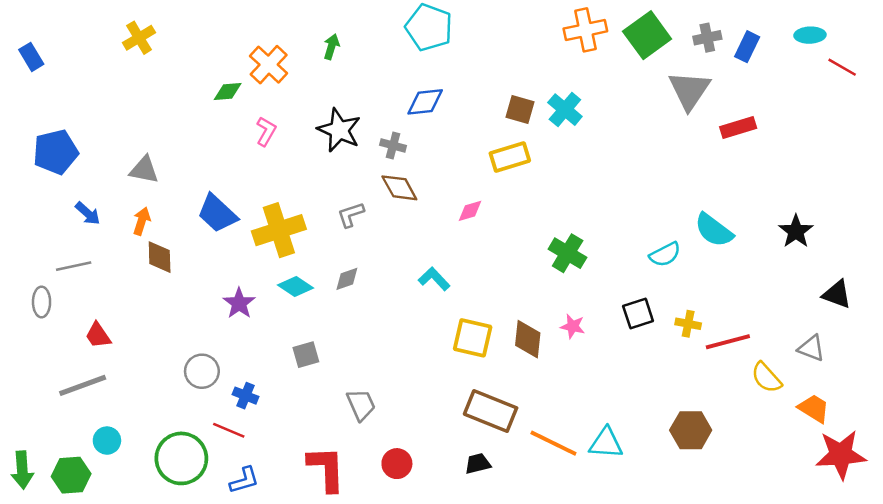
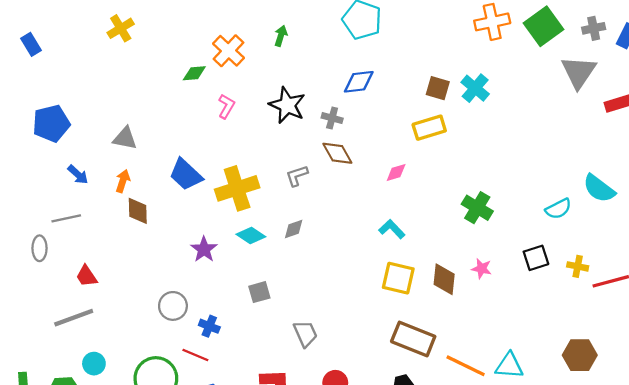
cyan L-shape: (434, 279) -> (392, 229), moved

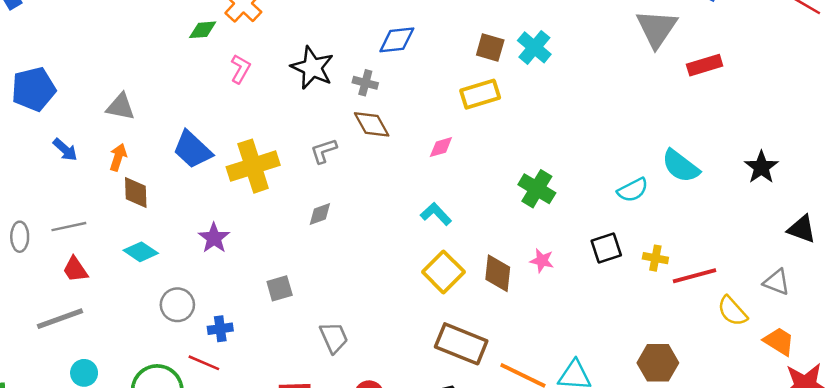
gray line: (66, 218) -> (69, 227), moved
cyan diamond: (251, 235) -> (141, 252), moved
yellow square: (398, 278) -> (443, 272), turned 32
blue cross: (209, 326) -> (220, 329), turned -30

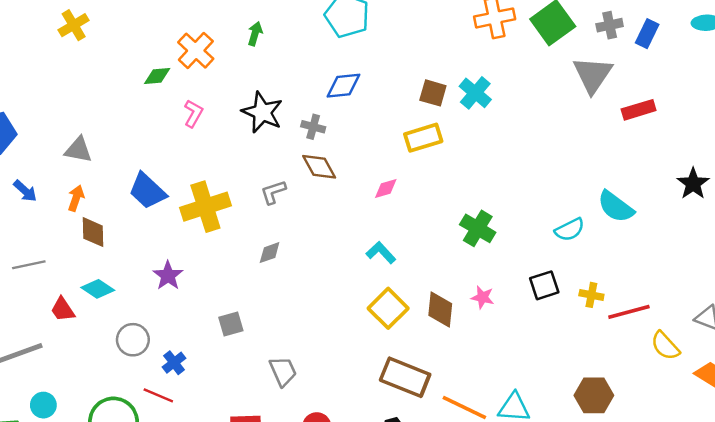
black star: (761, 167) -> (693, 184), moved
red trapezoid: (75, 269) -> (63, 309), moved
blue cross: (220, 329) -> (174, 363), turned -30

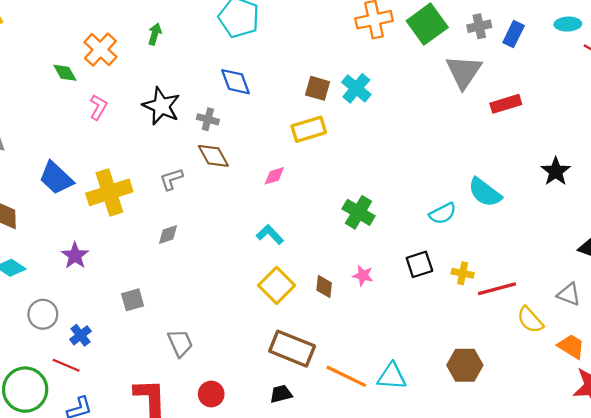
green diamond: (157, 76) -> (65, 73), turned 65
blue diamond: (343, 86) -> (236, 82), turned 76
brown diamond: (440, 309) -> (324, 287), size x0.7

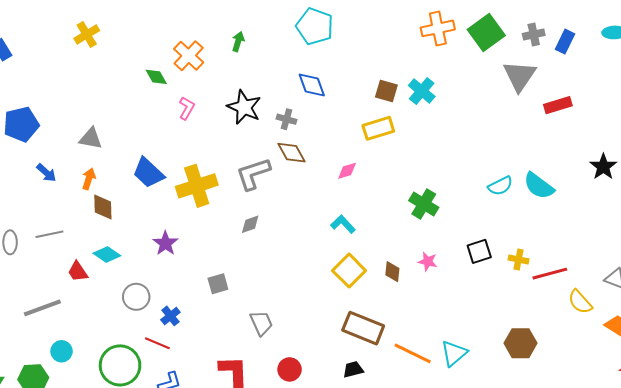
gray L-shape: (171, 179) -> (253, 174), size x1.6
cyan semicircle: (443, 213) -> (500, 186), moved
cyan triangle: (392, 376) -> (454, 353), turned -44

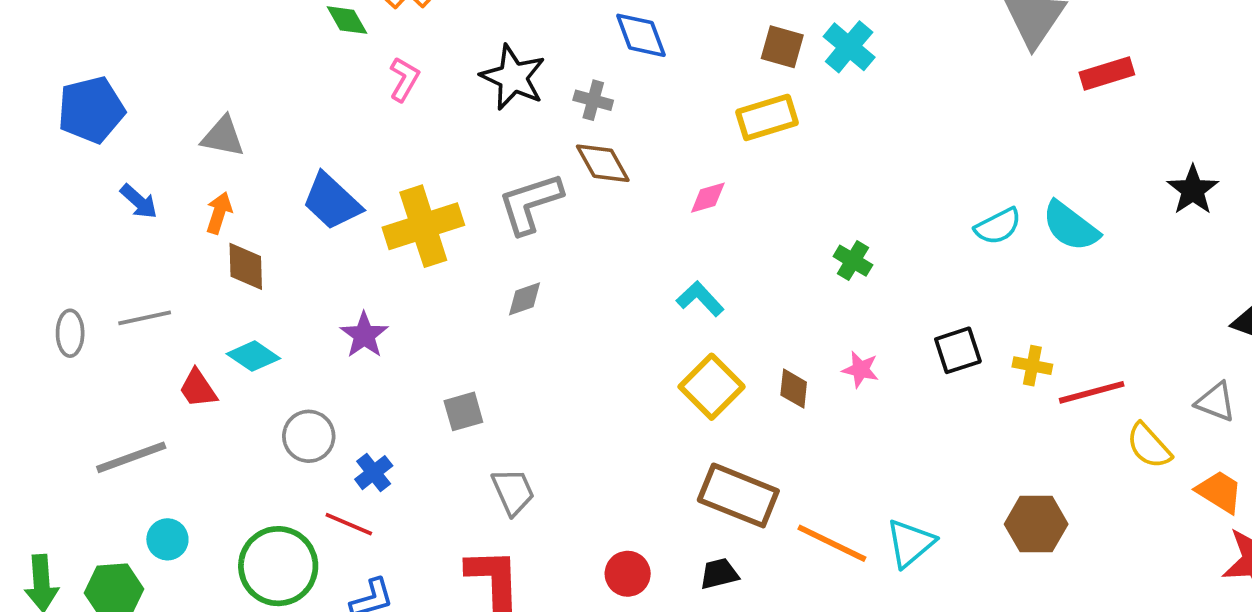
green cross: (424, 204) -> (853, 261), size x0.7
gray trapezoid: (261, 323) -> (513, 492), moved
red circle: (290, 369) -> (628, 574), moved

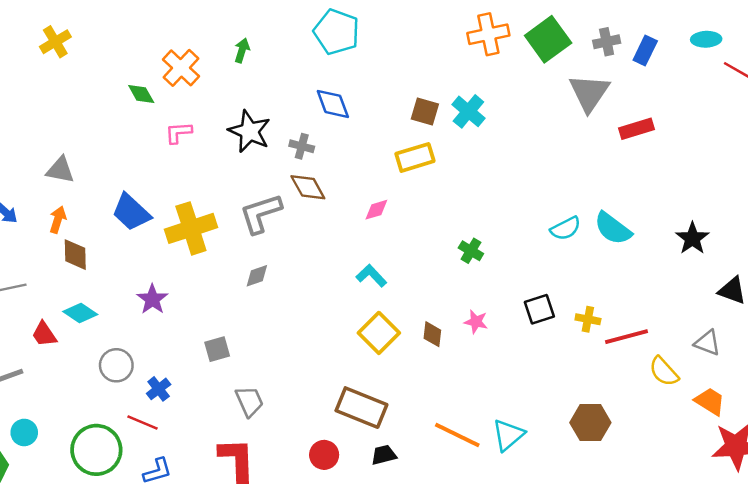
pink L-shape: (404, 79) -> (179, 133), turned -124
black star: (1193, 190) -> (692, 238), moved
brown rectangle: (738, 495) -> (361, 408), moved

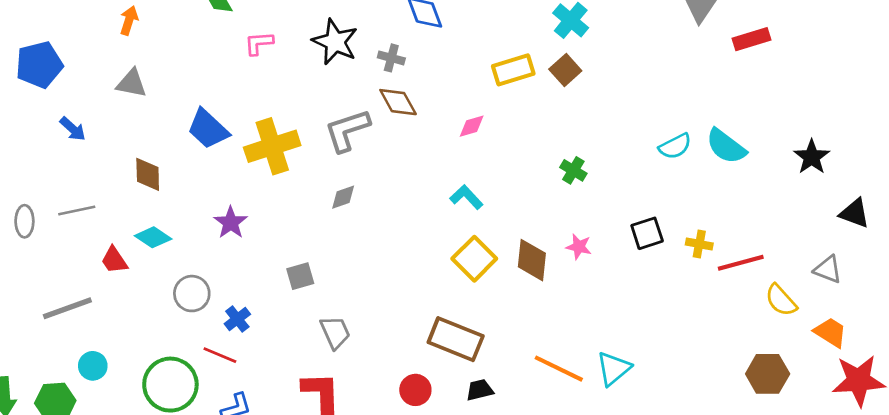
brown square: (425, 111) -> (565, 70), moved, turned 32
orange arrow: (58, 220) -> (129, 20), moved
brown diamond: (432, 334) -> (532, 260), size x1.5
brown hexagon: (590, 423) -> (768, 374), moved

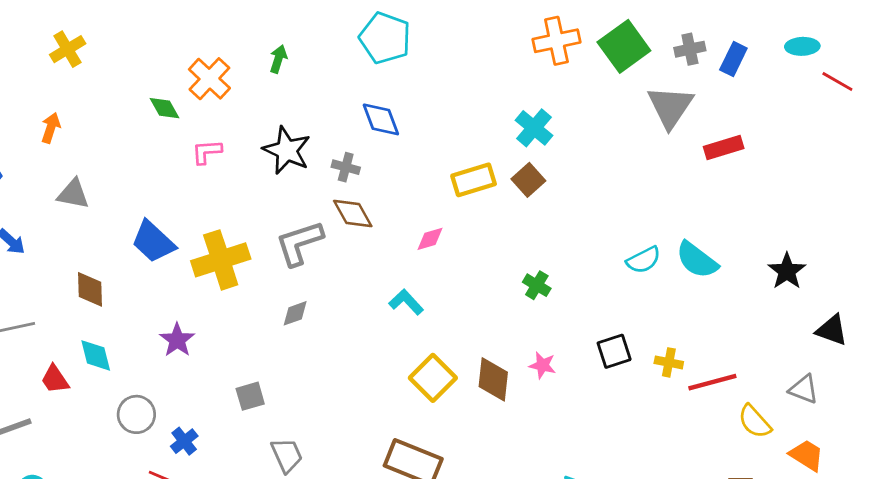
orange arrow: (129, 20) -> (51, 128), moved
cyan L-shape: (466, 197) -> (406, 302), moved
cyan diamond: (153, 237) -> (96, 355), turned 42

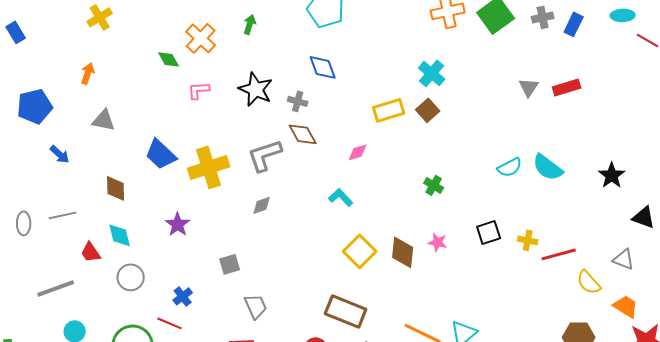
gray triangle: (670, 107) -> (529, 87), moved, size x0.6
gray circle: (136, 414) -> (131, 277), moved

